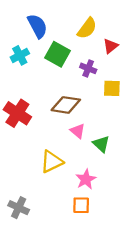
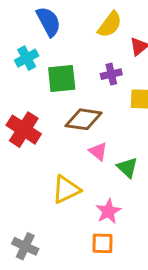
green square: (58, 54) -> (62, 78), moved, turned -35
purple cross: (88, 68) -> (111, 74), turned -35

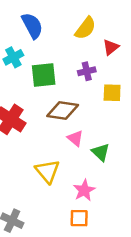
yellow triangle: (66, 189) -> (47, 171), turned -44

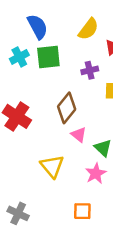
green square: (44, 75) -> (48, 57), moved
brown diamond: (63, 110) -> (67, 108), turned -60
pink star: (84, 190) -> (96, 173), moved

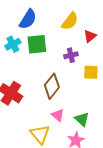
blue semicircle: (38, 27) -> (28, 19), turned 60
pink triangle: (79, 135) -> (58, 115), moved

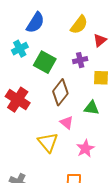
green square: (37, 44) -> (45, 62), moved, turned 35
green triangle: (82, 119) -> (92, 108), moved, turned -35

